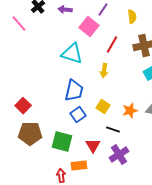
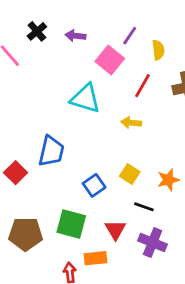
yellow semicircle: (132, 16) -> (158, 50), moved
yellow arrow: (104, 70) -> (131, 123), turned 88
blue trapezoid: (74, 90) -> (51, 151), moved
brown pentagon: (30, 134) -> (26, 234), moved
purple cross: (119, 154) -> (153, 243), turned -36

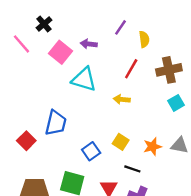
purple arrow: (75, 36) -> (89, 44), moved
pink square: (110, 60) -> (60, 52), moved

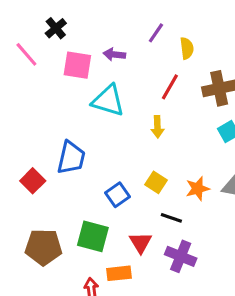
pink square: (60, 52) -> (77, 65), turned -30
yellow arrow: (122, 99) -> (158, 127), turned -98

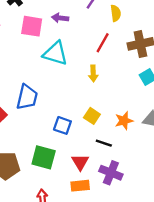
blue square: (117, 195) -> (62, 125), turned -36
orange rectangle: (119, 273) -> (80, 186), moved

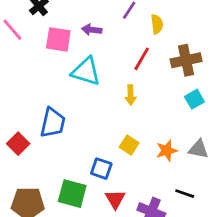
blue square: (62, 125) -> (101, 169), moved
black line: (104, 143) -> (185, 194), moved

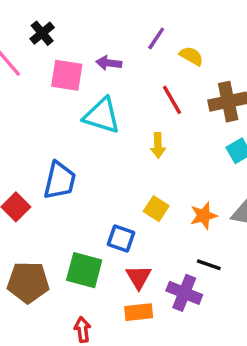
yellow semicircle: (157, 24) -> (191, 56), turned -54
red line: (142, 59) -> (172, 100), turned -60
black line: (185, 194) -> (209, 265), moved

